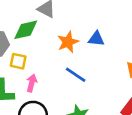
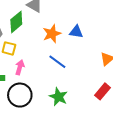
green diamond: (26, 30) -> (16, 22), turned -30

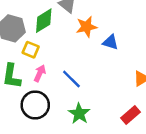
orange star: (52, 34) -> (86, 27), moved
blue line: (57, 62) -> (71, 79), moved

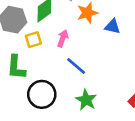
yellow square: (31, 50) -> (33, 40), turned -35
pink arrow: (40, 73) -> (63, 38), moved

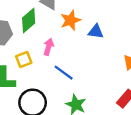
yellow square: (33, 40) -> (24, 59), moved

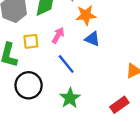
blue triangle: (96, 32) -> (92, 39), moved

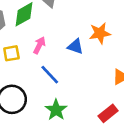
orange star: (86, 15) -> (100, 33), moved

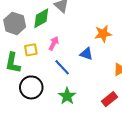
blue triangle: (75, 46) -> (86, 54), moved

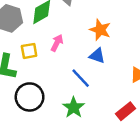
orange star: (103, 34) -> (100, 30), moved, turned 30
blue line: (62, 67) -> (81, 78), moved

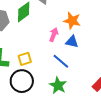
pink arrow: (57, 43) -> (54, 35), moved
yellow square: (29, 51) -> (25, 59), moved

